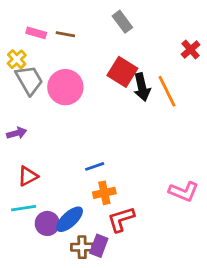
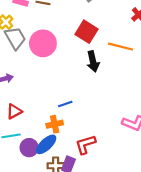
black arrow: (142, 87) -> (93, 61), moved
orange line: (167, 91) -> (121, 47), turned -50
orange cross: (104, 193) -> (55, 124), moved

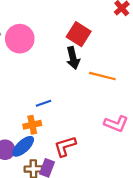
red square: (87, 32) -> (79, 34), moved
orange line: (121, 47) -> (102, 76), moved

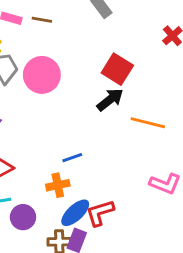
black arrow: (73, 58) -> (110, 100), turned -115
blue ellipse: (23, 146) -> (75, 213), moved

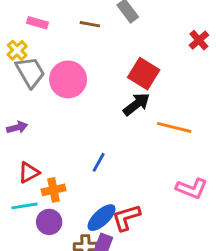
brown line: (42, 20) -> (90, 24), moved
blue line: (72, 158) -> (99, 162), turned -42
orange cross: (58, 185) -> (54, 190), moved

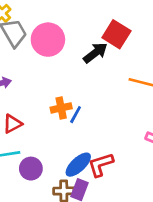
black arrow: (136, 104) -> (95, 53), moved
orange cross: (54, 190) -> (61, 108), moved

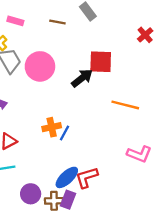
red square: (116, 34) -> (101, 62), turned -30
purple circle: (31, 169) -> (31, 194), moved

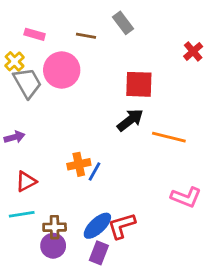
pink circle: (40, 66) -> (62, 70), moved
black arrow: (82, 78) -> (130, 120), moved
brown cross: (54, 201) -> (55, 227), moved

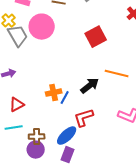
red square: (139, 84) -> (96, 37), turned -30
black arrow: (130, 120) -> (90, 86), moved
red L-shape: (122, 226) -> (84, 118), moved

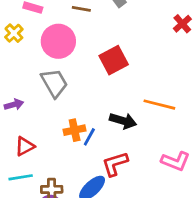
gray trapezoid: (18, 36) -> (54, 83), moved
red square: (96, 37) -> (114, 60), moved
black arrow: (90, 86) -> (123, 121), turned 54

